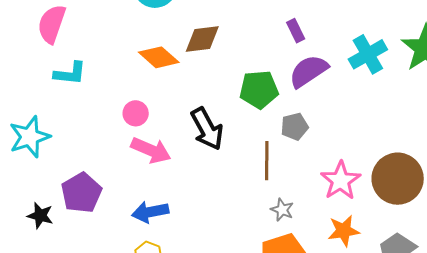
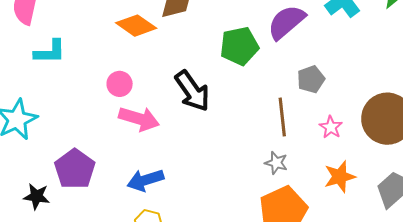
gray pentagon: (294, 127) -> (311, 79), moved
brown line: (267, 161) -> (282, 117), moved
pink star: (341, 181) -> (331, 127), size x0.6

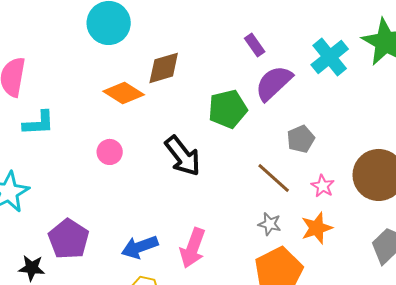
brown line: (282, 117) -> (274, 178), turned -39
pink arrow: (139, 119) -> (193, 248), moved, turned 96
orange star: (340, 177) -> (317, 228), moved

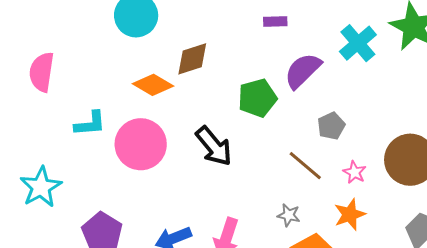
purple rectangle: (255, 45) -> (275, 21), moved, turned -55
cyan L-shape: (39, 123) -> (90, 124), moved
pink circle: (110, 152) -> (141, 144), size x2.0
gray star: (270, 224) -> (289, 215), moved

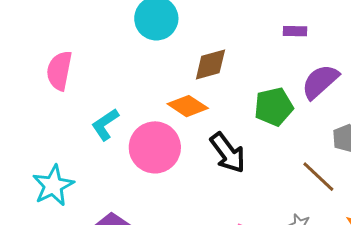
orange diamond: (153, 85) -> (188, 106), moved
cyan L-shape: (90, 124) -> (105, 124), turned 148

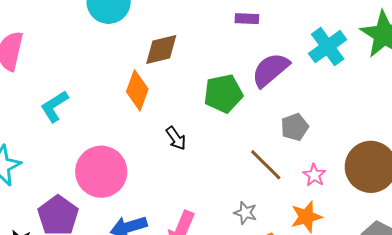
orange diamond: (188, 106) -> (137, 90), turned 75
pink circle: (155, 147) -> (101, 172), moved
black arrow: (228, 153) -> (176, 138), size x0.6

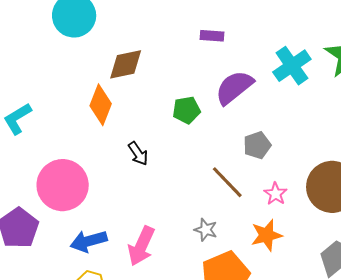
green pentagon: (223, 94) -> (186, 110), size x0.7

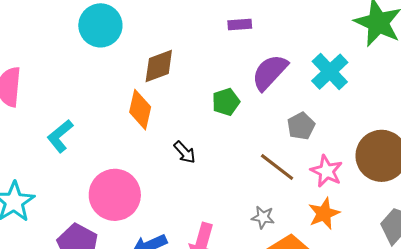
cyan cross: (292, 66) -> (330, 72), moved
pink star: (276, 194) -> (327, 171), size x1.4

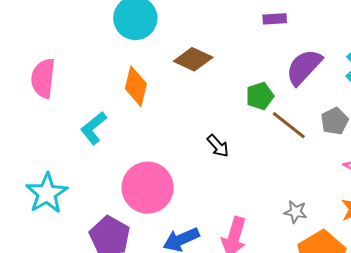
brown diamond: (159, 66) -> (193, 59), turned 45
orange diamond: (140, 110) -> (136, 86), moved
brown line: (277, 167) -> (289, 125), moved

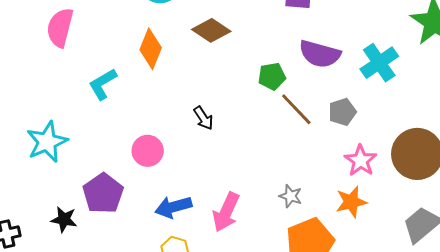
purple semicircle: (304, 67) -> (320, 54), turned -126
black arrow: (218, 146) -> (203, 118), moved
pink circle: (148, 188) -> (148, 151), size x0.6

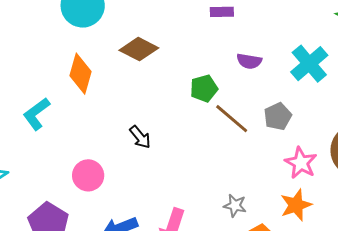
purple semicircle: (320, 54) -> (249, 61), size x0.6

